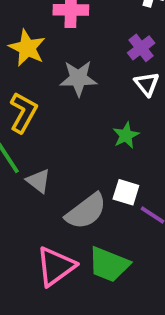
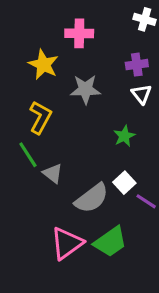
purple cross: (141, 48) -> (137, 65), turned 30
white square: (126, 192) -> (124, 183), turned 30
green trapezoid: (109, 264) -> (110, 242), turned -57

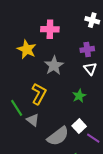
gray star: (85, 89) -> (54, 66), turned -30
yellow L-shape: (40, 117) -> (39, 94), moved

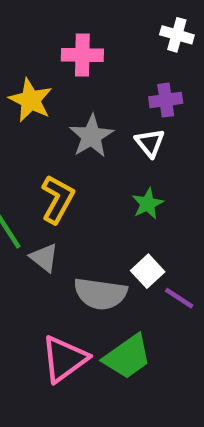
white triangle: (90, 69) -> (150, 143), moved
gray semicircle: (58, 136) -> (100, 294), turned 45

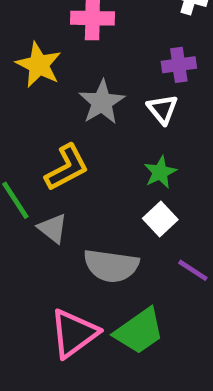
yellow L-shape: (58, 199) -> (67, 168), turned 33
white square: (148, 271) -> (160, 219), moved

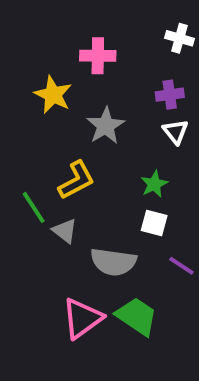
white triangle: (163, 109) -> (176, 132), moved
white square: (160, 219) -> (154, 223), turned -32
green trapezoid: (139, 331) -> (137, 316), turned -111

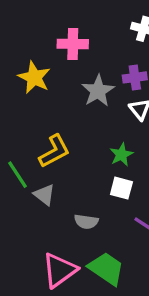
gray star: (106, 126) -> (98, 91), moved
gray semicircle: (113, 262) -> (86, 222), size x0.6

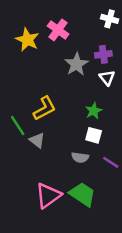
pink cross: (73, 44) -> (58, 30), turned 35
yellow star: (34, 77) -> (27, 40), moved
gray semicircle: (86, 222) -> (80, 157), moved

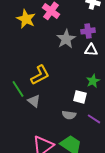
white triangle: (107, 78) -> (91, 50), turned -48
green star: (94, 111) -> (93, 81), moved

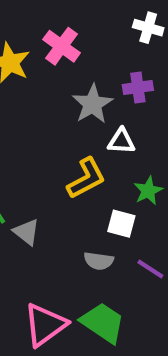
white triangle: (91, 50) -> (121, 141), moved
yellow L-shape: (40, 75) -> (86, 178), moved

